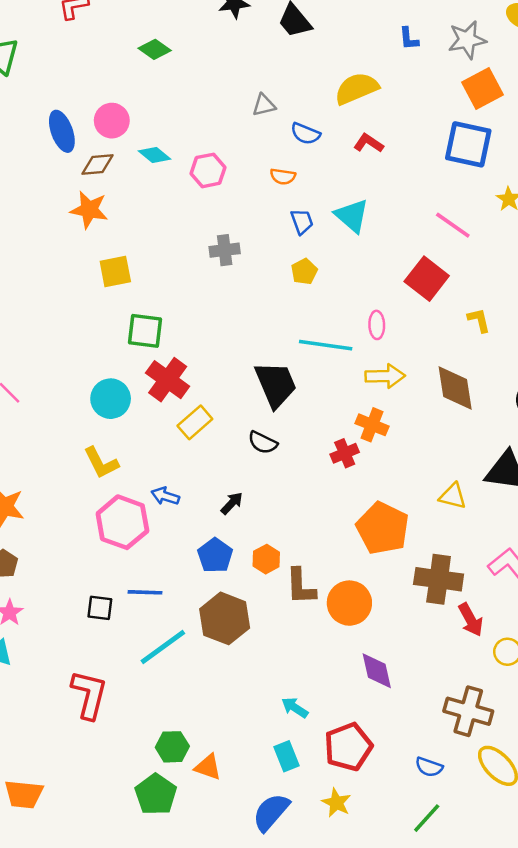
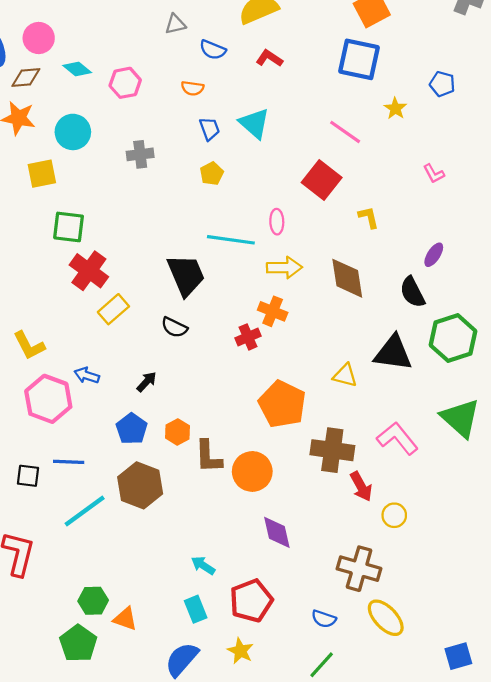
cyan circle: (111, 399) -> (73, 132), moved

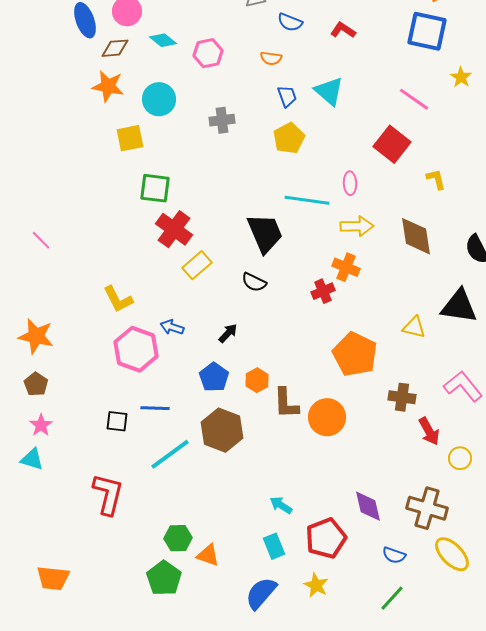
yellow pentagon: (212, 174) -> (289, 138), size x1.4
brown cross: (332, 450) -> (402, 397), size x0.7
purple diamond: (277, 532) -> (368, 506), moved

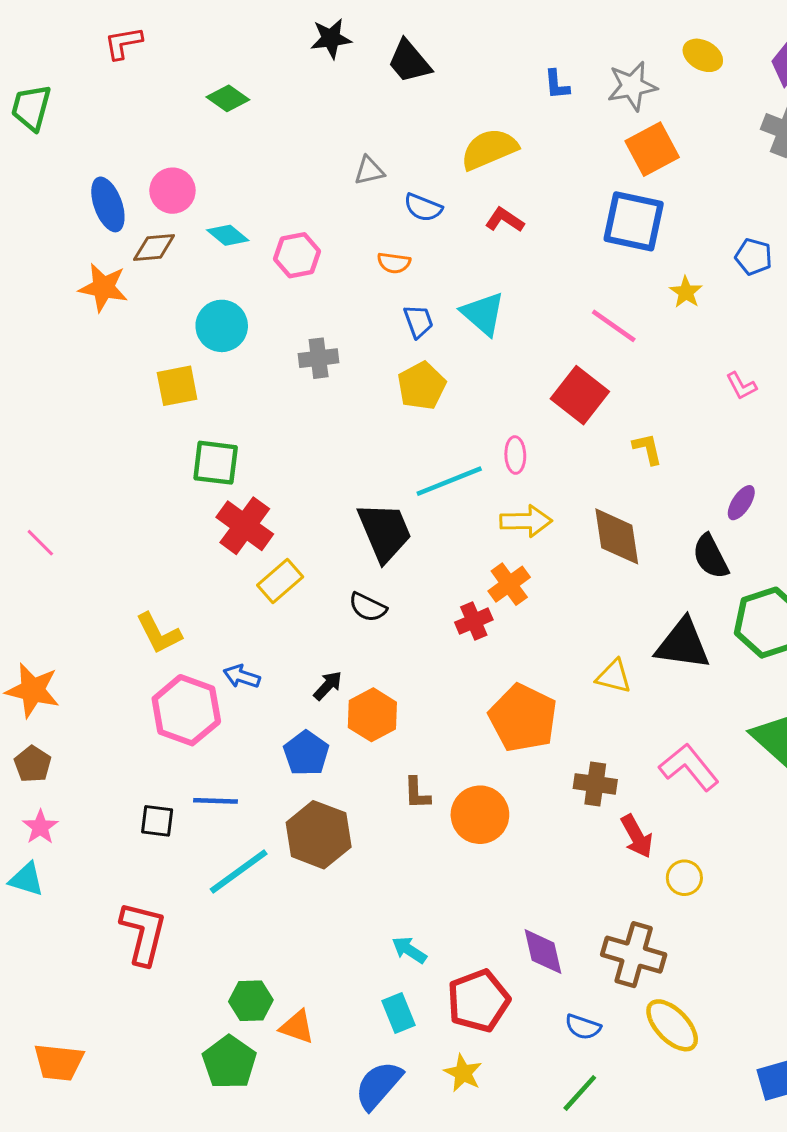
orange star: (108, 86) -> (103, 287), moved
cyan line: (307, 200) -> (449, 481), turned -30
orange cross: (346, 267) -> (509, 584), turned 32
orange hexagon: (257, 380) -> (372, 715), moved, size x1.4
brown L-shape: (286, 403) -> (417, 793), size x0.7

